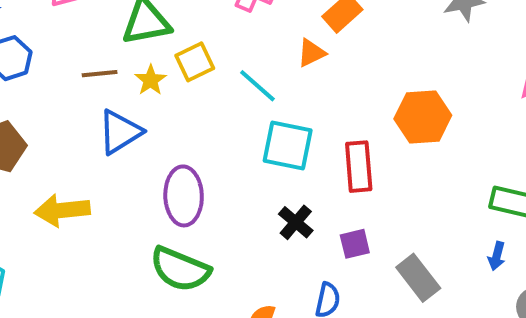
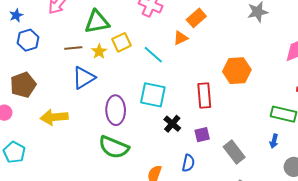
cyan square: (288, 145) -> (153, 95), moved

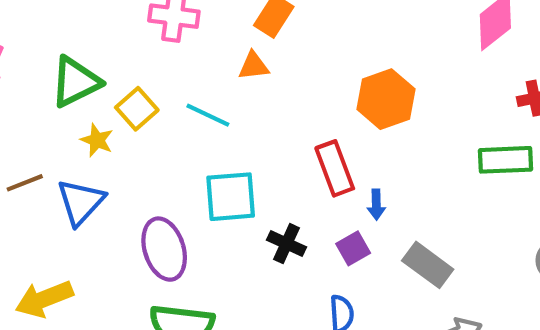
orange triangle: (181, 38) -> (254, 66), turned 35
brown line: (73, 48) -> (25, 183), moved
blue arrow: (274, 141) -> (376, 205), moved

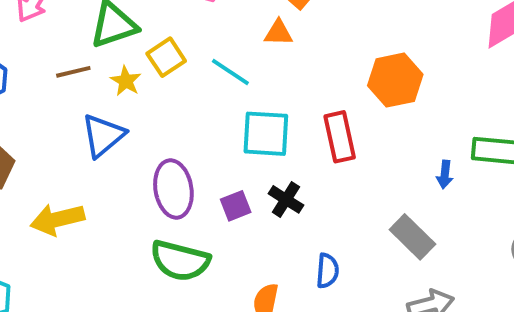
brown line: (25, 183) -> (73, 72), moved
cyan square: (231, 197) -> (266, 134), moved
blue arrow: (376, 205) -> (445, 175), moved
purple square: (353, 248) -> (236, 206), moved

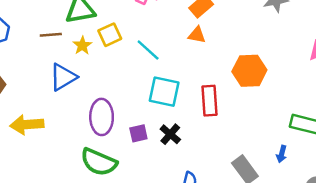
orange triangle: (278, 33) -> (197, 35), moved
blue arrow: (445, 175) -> (282, 154), moved

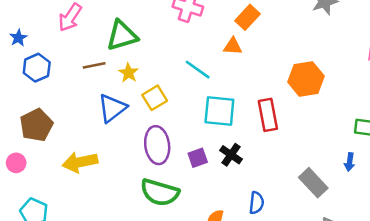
yellow square: (110, 35) -> (155, 98), moved
orange triangle: (197, 35) -> (233, 46), moved

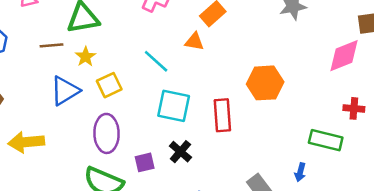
purple square: (198, 158) -> (145, 162), moved

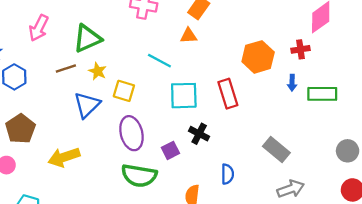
yellow square: (109, 85) -> (124, 91), turned -35
red cross: (354, 108) -> (300, 49), moved
blue arrow: (300, 172) -> (292, 83), moved

